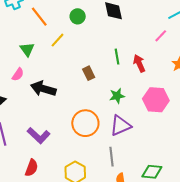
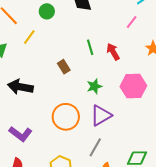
gray line: (111, 157) -> (95, 147), turned 42

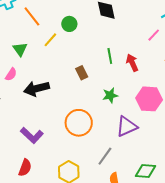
green circle: (47, 11) -> (69, 24), moved
black arrow: (20, 87) -> (36, 89), turned -30
purple triangle: (101, 115) -> (127, 126), moved

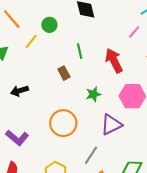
green line: (110, 56) -> (80, 51), moved
red arrow: (132, 63) -> (114, 61), size x1.4
black arrow: (36, 89) -> (20, 91), size x0.7

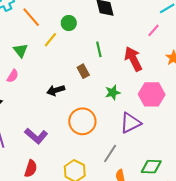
black arrow: (20, 91) -> (56, 90), moved

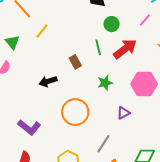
green circle: (69, 23) -> (112, 24), moved
green line: (99, 49) -> (98, 47), moved
red arrow: (133, 59) -> (125, 49), turned 80
purple triangle: (130, 123) -> (123, 113), size x0.6

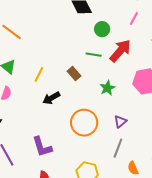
yellow line: (42, 31) -> (39, 75), moved
green line: (98, 47) -> (94, 55), turned -56
purple triangle: (123, 113) -> (120, 121), moved
purple L-shape: (29, 127) -> (42, 147), turned 45

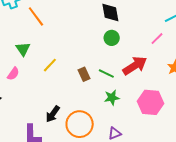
green circle: (102, 29) -> (112, 38), moved
green line: (94, 55) -> (106, 74), moved
black arrow: (51, 98) -> (53, 114), moved, turned -42

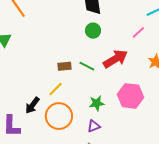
yellow line: (50, 65) -> (55, 89), moved
brown rectangle: (84, 74) -> (65, 66), turned -72
green star: (112, 98) -> (97, 103), moved

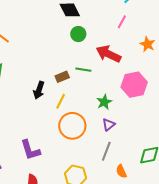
red arrow: (116, 59) -> (108, 54), turned -105
black arrow: (32, 105) -> (39, 90), moved

